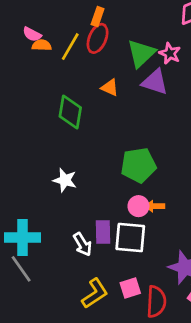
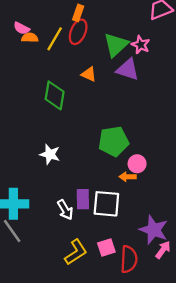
pink circle: (138, 206) -> (137, 164), moved

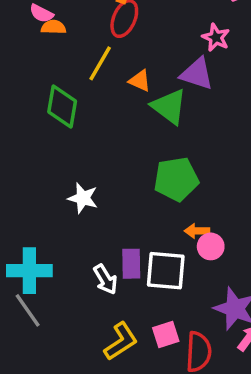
yellow line: (55, 39) -> (100, 63), moved
green triangle: (116, 45) -> (169, 107), moved, turned -40
green diamond: (55, 95) -> (62, 107), moved
pink circle: (137, 164) -> (211, 246), moved

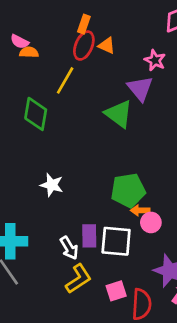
purple triangle: (197, 74) -> (140, 88), turned 32
orange triangle: (140, 81) -> (107, 46), moved
green pentagon: (176, 179) -> (128, 190), moved
yellow L-shape: (121, 341) -> (79, 279), moved

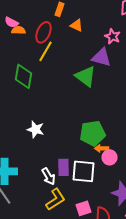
red ellipse: (84, 46) -> (44, 32), moved
purple triangle: (140, 88) -> (102, 57), turned -35

